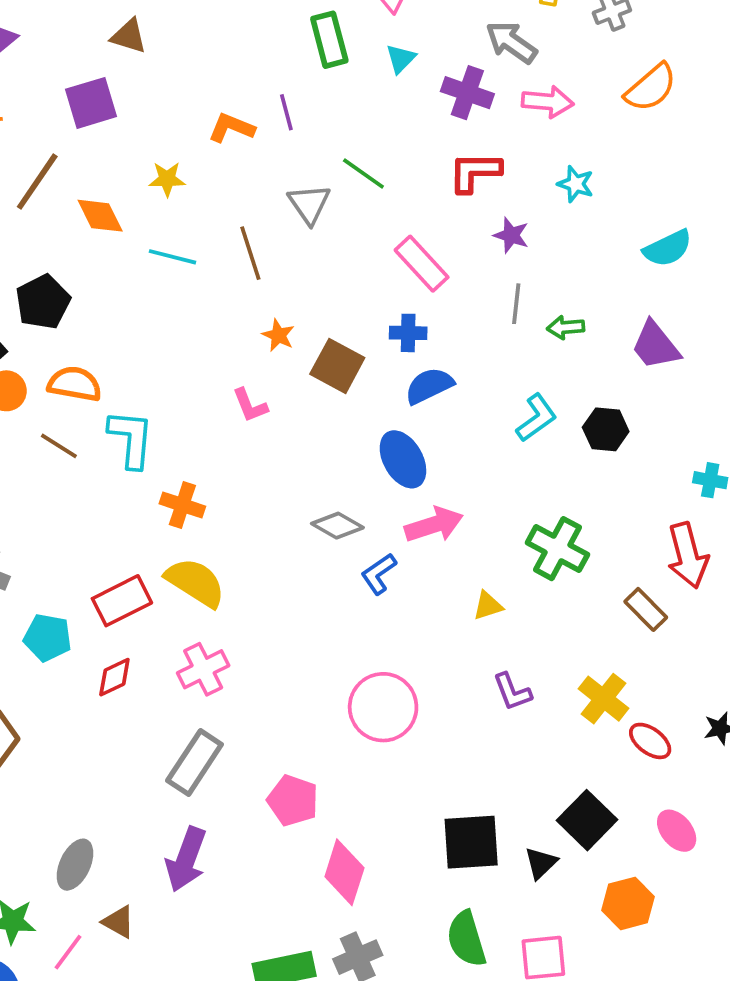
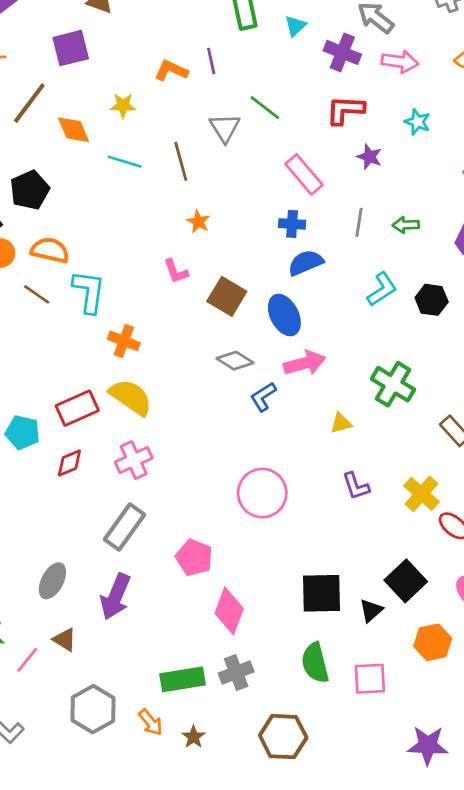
gray line: (516, 304) -> (359, 222), moved
brown square: (337, 366) -> (227, 296), moved
gray ellipse: (75, 865) -> (52, 581), moved

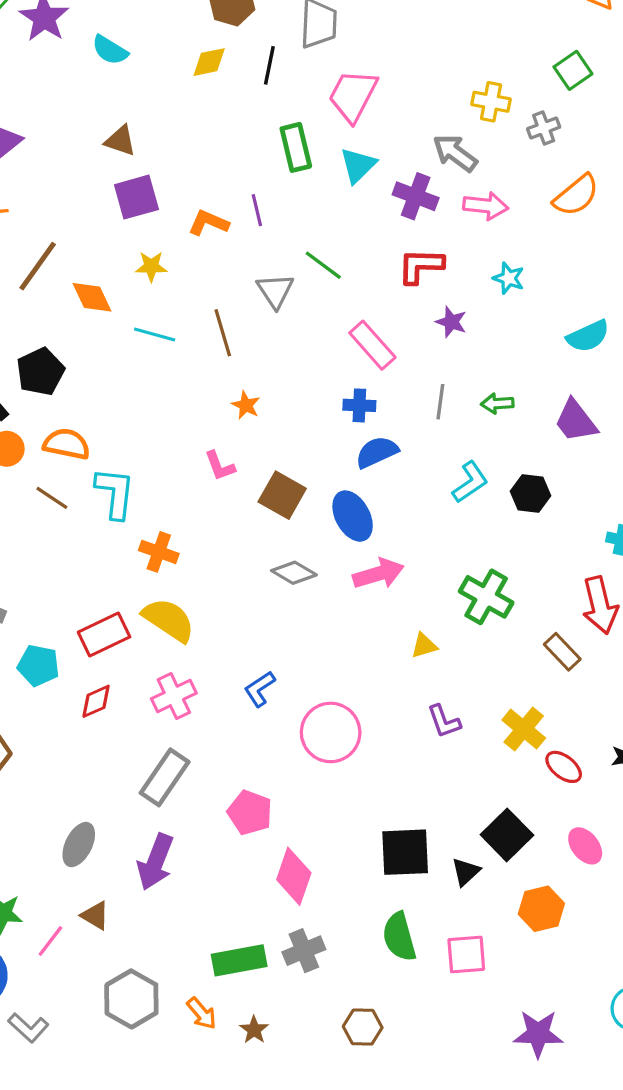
cyan triangle: (295, 26) -> (358, 165), size x1.4
purple square: (71, 48) -> (136, 197), moved
blue L-shape: (263, 397) -> (260, 689), moved
brown hexagon: (283, 737) -> (363, 1027), size x0.7

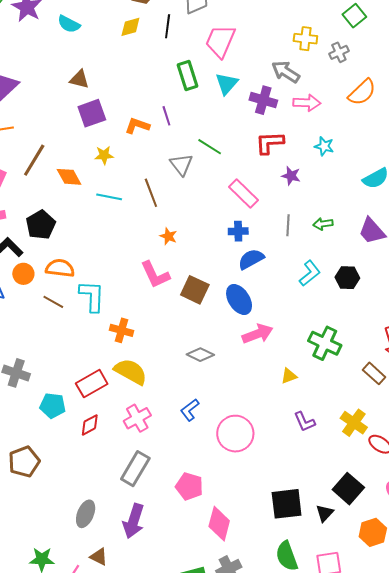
pink L-shape: (220, 466) -> (155, 275), size x1.5
gray diamond: (294, 573) -> (200, 355), moved

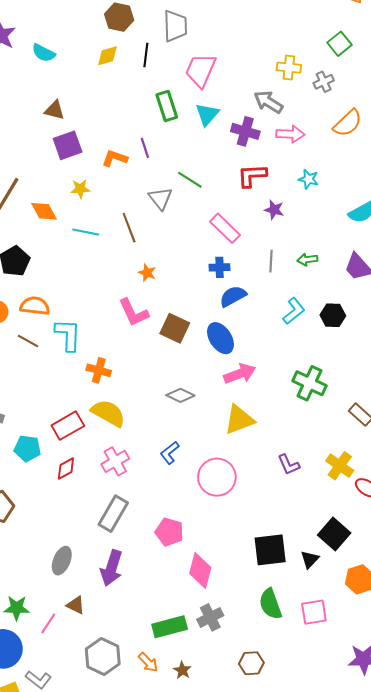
yellow triangle: (289, 376) -> (239, 420), moved, size x1.8

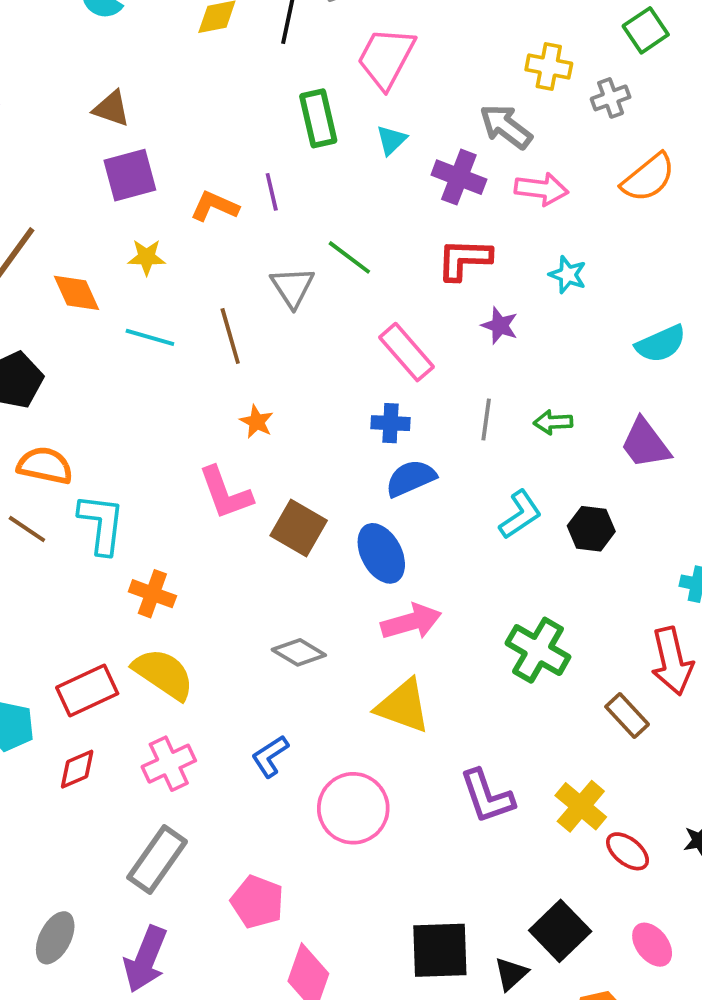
cyan triangle: (207, 114) -> (391, 140), size x0.7
yellow triangle: (239, 420) -> (403, 706), turned 36
purple L-shape: (289, 465) -> (487, 796), size x1.4

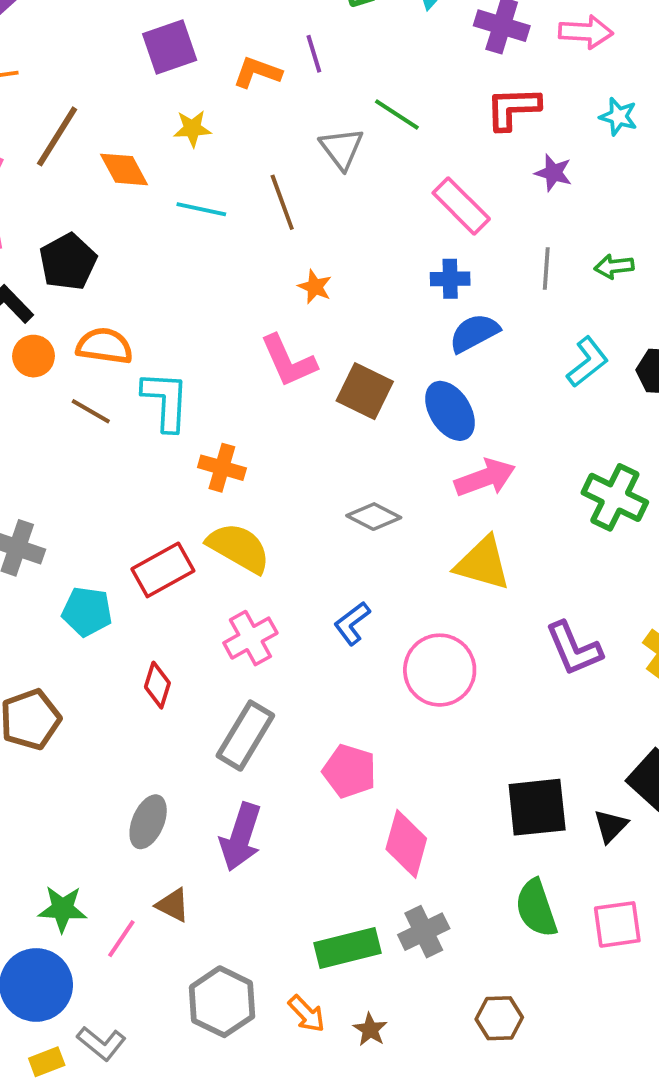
red diamond: (77, 769) -> (157, 685), moved, turned -45

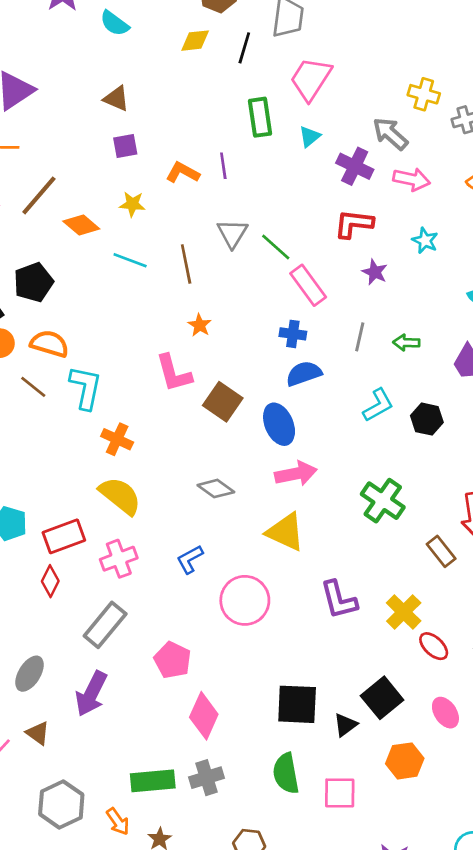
purple square: (170, 47) -> (125, 146), size x0.7
green line: (397, 115) -> (276, 247), moved
orange diamond: (124, 169) -> (81, 225), turned -30
red rectangle: (163, 570) -> (64, 536), moved

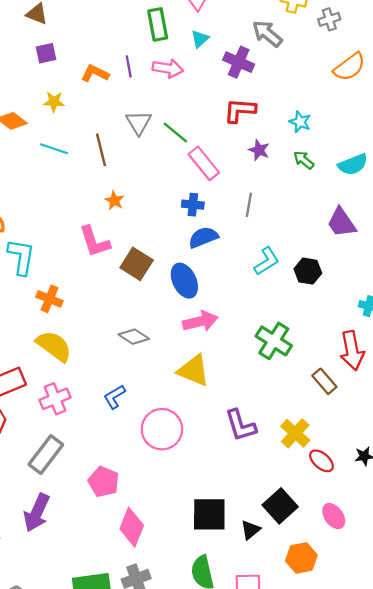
pink arrow: (412, 179) -> (168, 68), moved
green arrow: (406, 343) -> (304, 160), moved, turned 40

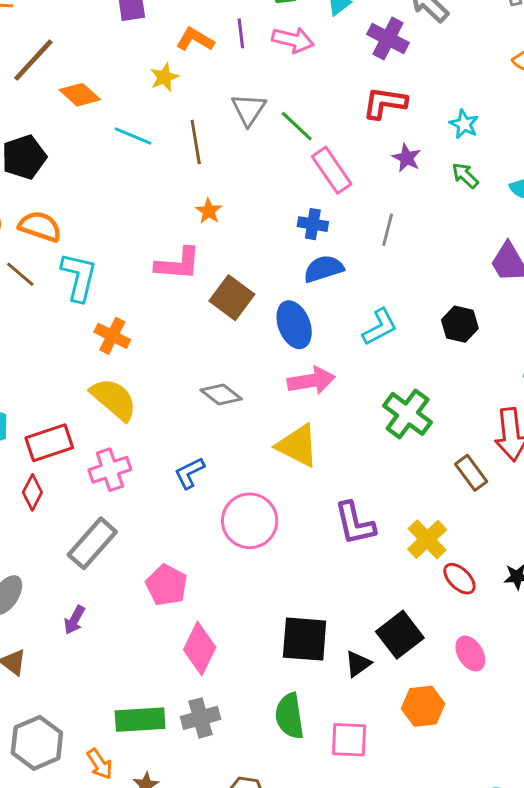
yellow star: (54, 102) -> (164, 77), moved, turned -30
pink L-shape: (94, 242) -> (178, 264), turned -72
cyan L-shape: (267, 261) -> (380, 327), moved
purple arrow: (37, 513) -> (74, 620), size x0.6

